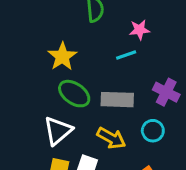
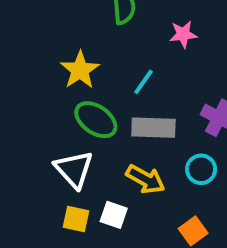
cyan line: (126, 55) -> (143, 82), moved, turned -36
white triangle: (58, 131) -> (74, 169), turned -32

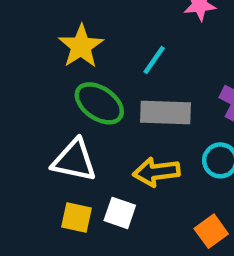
white triangle: (74, 169) -> (74, 160), turned -36
yellow arrow: (145, 179) -> (156, 172), turned 144

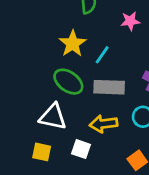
yellow star: (81, 46) -> (73, 44), moved
yellow square: (76, 217) -> (42, 152), moved

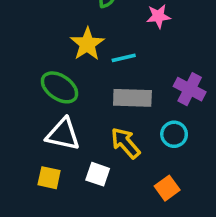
cyan line: (102, 55) -> (124, 58), turned 42
green ellipse: (68, 82) -> (60, 87), moved
yellow arrow: (104, 124) -> (125, 143), turned 56

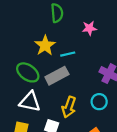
gray rectangle: (132, 98) -> (57, 76), moved, turned -30
yellow arrow: (125, 143) -> (69, 107), turned -120

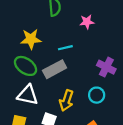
yellow star: (45, 45) -> (31, 39), moved, turned 30

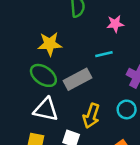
cyan line: (65, 48) -> (104, 54), moved

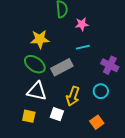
pink star: (115, 24) -> (82, 24), moved

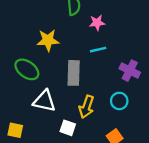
green ellipse: (35, 64) -> (27, 69), moved
gray rectangle: (62, 67) -> (74, 73), turned -60
yellow square: (29, 116) -> (15, 130), moved

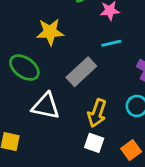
gray rectangle: (74, 73) -> (81, 72), turned 45
white square: (68, 128) -> (94, 143), moved

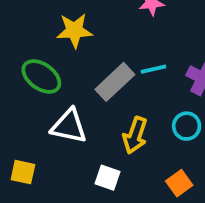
cyan line: (111, 43) -> (153, 69), moved
white square: (94, 143) -> (108, 178), moved

